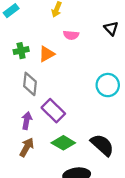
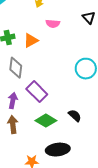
black semicircle: (102, 145) -> (75, 116), moved, size x0.6
brown arrow: (27, 147) -> (13, 125), turned -36

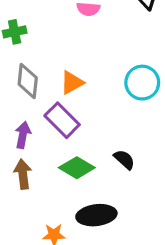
orange triangle: (31, 41) -> (72, 83), moved

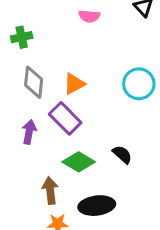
brown arrow: (23, 174) -> (50, 191), moved

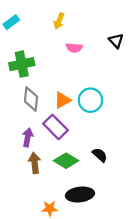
green cross: (22, 37) -> (22, 64), size x1.5
cyan circle: (139, 84) -> (90, 100), moved
brown arrow: (50, 191) -> (35, 163), moved

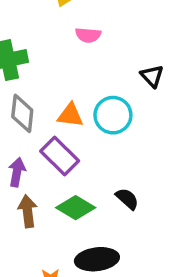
black triangle: (116, 41) -> (152, 76), moved
orange triangle: (63, 100) -> (70, 115), turned 36

